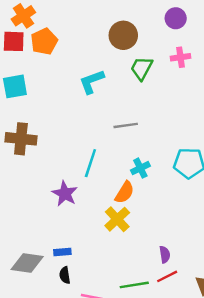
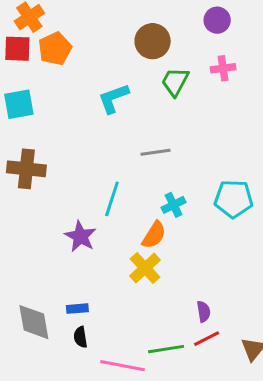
gray diamond: (27, 263) -> (34, 322), turned 72

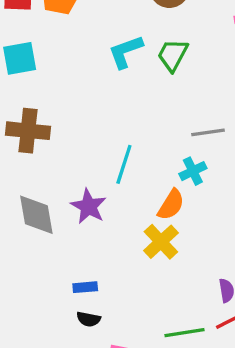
green trapezoid: (175, 82) -> (173, 55), moved
gray line: (156, 152) -> (208, 132), moved
gray diamond: (34, 322) -> (36, 215), moved
black semicircle: (80, 337) -> (89, 319), turned -70

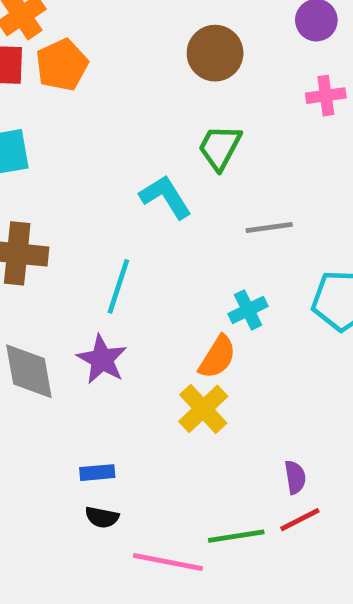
cyan L-shape: (126, 52) -> (166, 197), moved, turned 78
gray line: (208, 132) -> (269, 227), moved
cyan line: (124, 164) -> (118, 286), moved

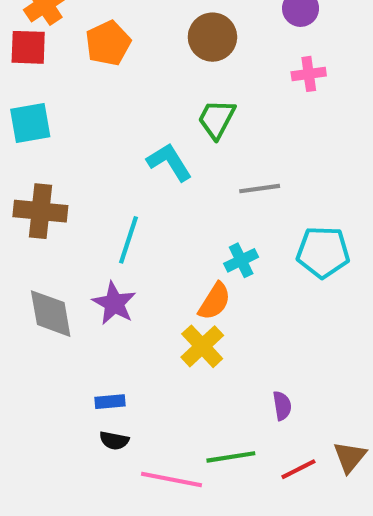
orange pentagon: (62, 65) -> (108, 43), moved
red line: (300, 520) -> (298, 469), moved

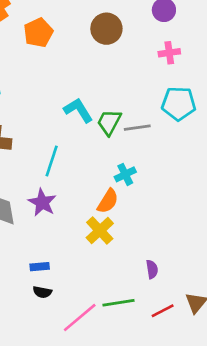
green trapezoid: (217, 119) -> (109, 122), moved
cyan pentagon: (323, 252) -> (179, 104), moved
pink line: (172, 479) -> (80, 317), turned -51

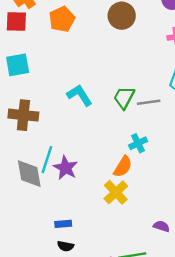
cyan L-shape: (78, 110) -> (80, 95), moved
cyan line: (52, 161) -> (47, 160), moved
purple semicircle: (152, 269) -> (161, 226), turned -63

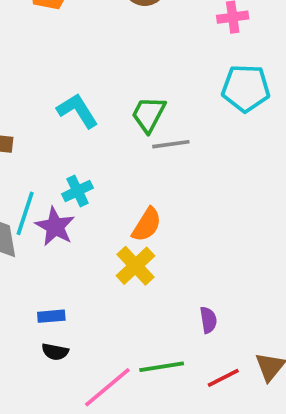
gray line: (149, 102) -> (171, 144), moved
cyan cross: (138, 143) -> (77, 191), moved
purple semicircle: (161, 226) -> (208, 320), turned 63

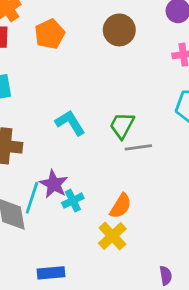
cyan cross: (77, 191) -> (73, 201), moved
purple star: (55, 226) -> (54, 184), moved
blue rectangle: (51, 316) -> (51, 273), size x1.4

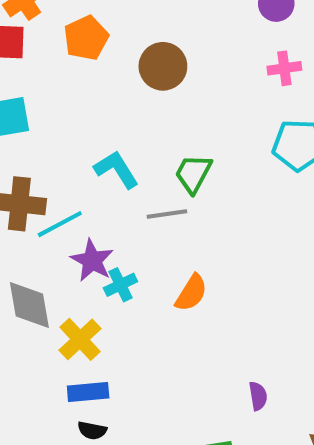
brown circle: (119, 30) -> (163, 66), moved
gray line: (138, 147) -> (167, 214), moved
cyan line: (32, 198) -> (60, 224), moved, turned 44
yellow cross: (112, 236) -> (80, 339), moved

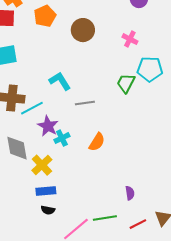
pink cross: (284, 68) -> (130, 39), moved, turned 35
green trapezoid: (193, 174) -> (126, 83), moved

